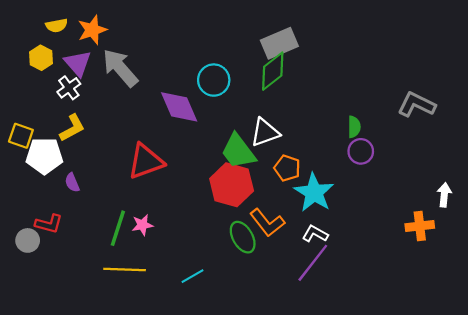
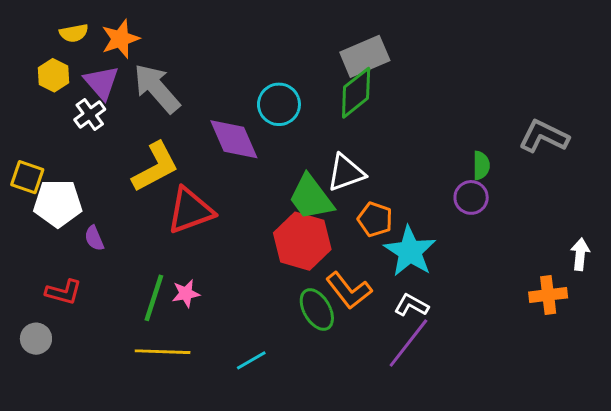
green semicircle: (354, 127) -> (481, 165), moved
yellow L-shape: (72, 128) -> (155, 167), moved, size x1.4
gray circle: (28, 240) -> (36, 339), moved

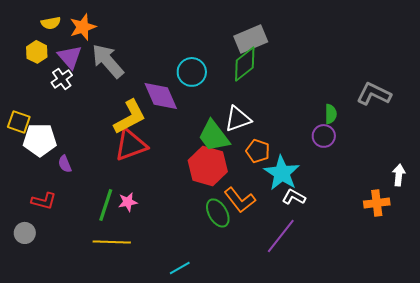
yellow L-shape: (155, 167) -> (130, 117), moved
white L-shape: (411, 305) -> (294, 197), moved
cyan line: (251, 360) -> (180, 268), moved

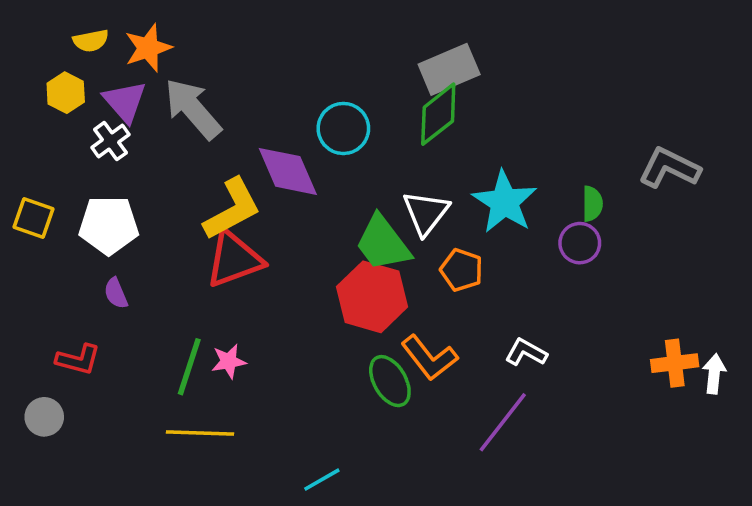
white triangle: (238, 119) -> (426, 213), turned -32
white pentagon: (40, 140) -> (109, 225), moved
cyan star: (282, 173) -> (505, 202), moved
white arrow: (399, 175) -> (714, 374), moved

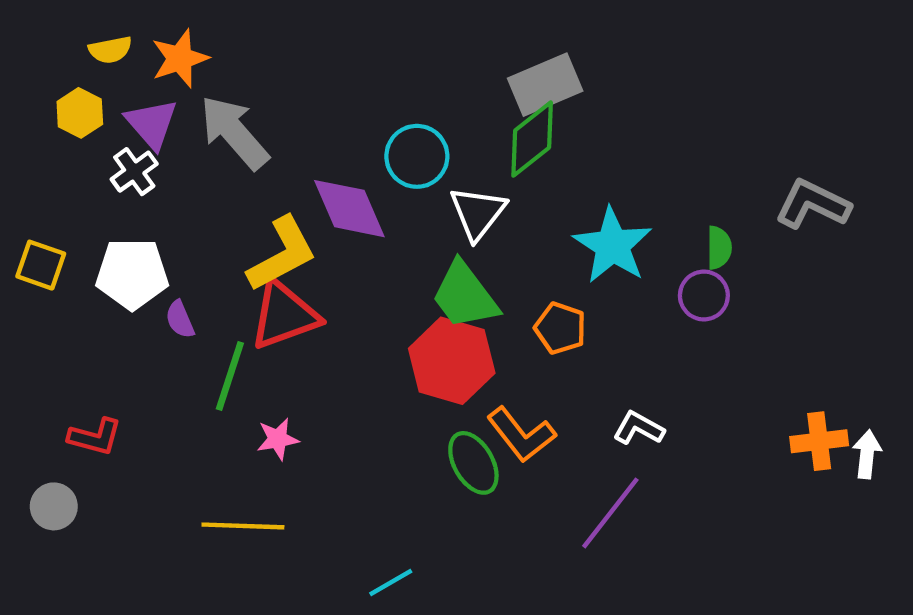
white triangle: (426, 213) -> (478, 213), moved
purple semicircle: (116, 293) -> (180, 319), moved
green line: (189, 367) -> (230, 376), moved

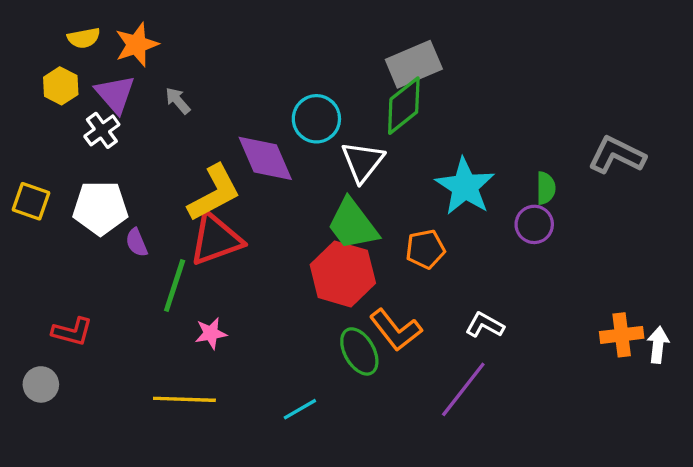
gray arrow: (234, 132) -> (178, 101), size x0.5
orange pentagon: (560, 328) -> (425, 249), turned -30
cyan line: (391, 583) -> (300, 409), moved

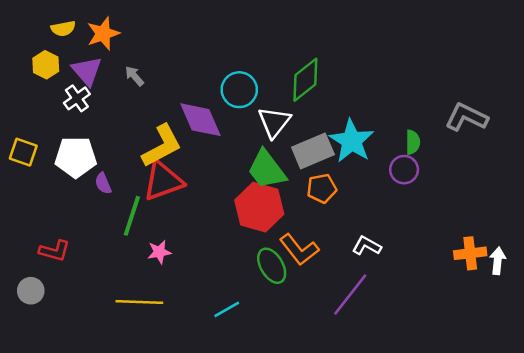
gray rectangle: (414, 64) -> (313, 151), moved

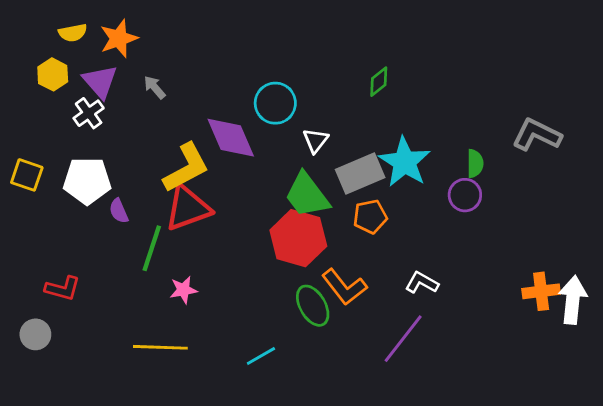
green diamond: (305, 80) -> (379, 82), moved, size x0.6
white triangle: (274, 122) -> (316, 140), size x0.7
white arrow: (498, 261) -> (573, 300), size x1.5

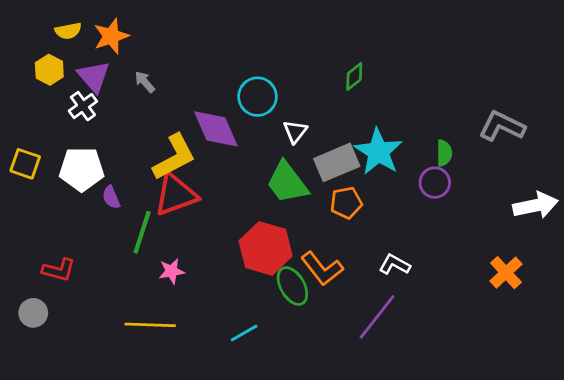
red hexagon: (298, 238) -> (266, 248), moved
orange cross: (541, 291) -> (506, 273), turned -36
white arrow: (573, 300) -> (536, 205), moved, turned 72

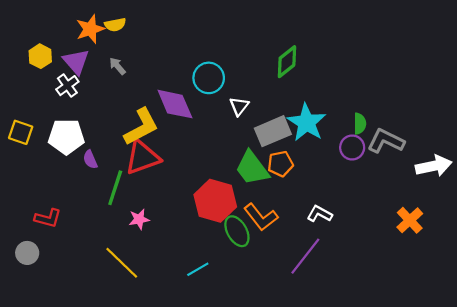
yellow semicircle: (68, 31) -> (115, 25), moved
green diamond: (354, 76) -> (287, 62), size x1.4
gray L-shape: (502, 126) -> (386, 141), moved
green trapezoid: (287, 183) -> (252, 168), moved
yellow line: (150, 325) -> (122, 263), turned 42

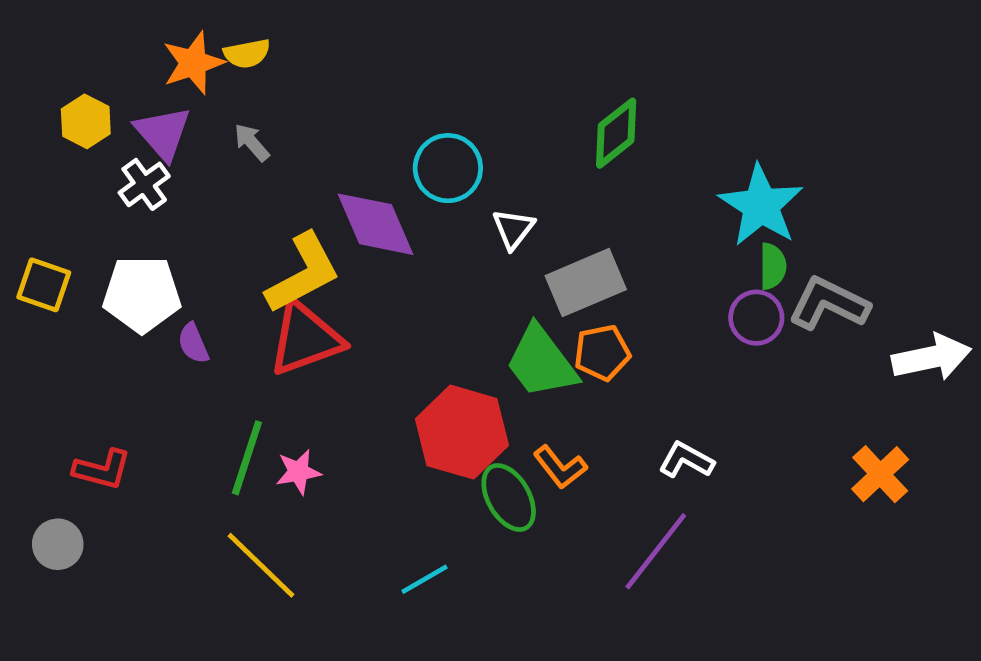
cyan star: (307, 123) -> (761, 205), moved
green line: (115, 188) -> (247, 458), moved
orange L-shape: (261, 217) -> (560, 467), size x0.7

